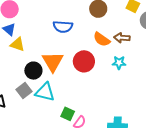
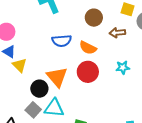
brown arrow: (122, 38) -> (117, 33), moved
orange semicircle: (102, 39) -> (88, 48), moved
yellow triangle: (17, 44) -> (20, 65), turned 35

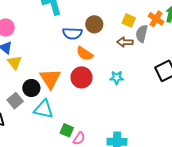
brown arrow: (117, 33) -> (125, 42), moved
blue semicircle: (62, 41) -> (72, 33), moved
gray square: (33, 110) -> (15, 101), moved

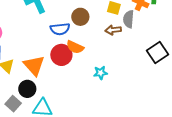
red circle: (82, 77) -> (61, 55), moved
cyan star: (117, 78) -> (100, 73), moved
orange triangle: (50, 79) -> (34, 65), moved

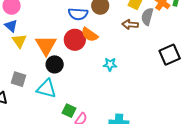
black circle: (27, 89) -> (55, 64), moved
gray square: (13, 104) -> (19, 79), turned -35

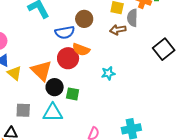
green square: (69, 111) -> (73, 94), moved

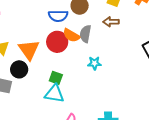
gray semicircle: (132, 18) -> (85, 34), moved
black circle: (55, 87) -> (19, 69), moved
cyan triangle: (53, 113) -> (54, 94), moved

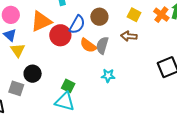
blue semicircle: (58, 16) -> (77, 25), turned -66
red circle: (57, 42) -> (60, 35), moved
orange triangle: (29, 50) -> (41, 21), moved, turned 35

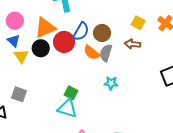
brown circle: (99, 17) -> (102, 33), moved
black circle: (33, 74) -> (41, 48), moved

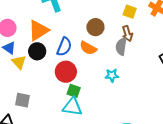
blue semicircle: (81, 32) -> (64, 47), moved
red circle: (64, 42) -> (66, 72), moved
brown arrow: (133, 44) -> (127, 34), turned -105
gray semicircle: (106, 53) -> (121, 46), moved

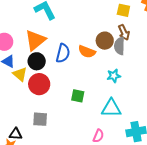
brown circle: (95, 27) -> (105, 41), moved
red circle: (66, 72) -> (39, 84), moved
gray square: (22, 100) -> (40, 119), moved
cyan triangle: (72, 107) -> (111, 108), moved

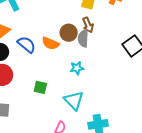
blue semicircle: (63, 53) -> (26, 45), turned -66
cyan triangle: (111, 108) -> (74, 100), turned 45

